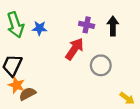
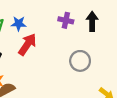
red arrow: (75, 49) -> (27, 44), moved

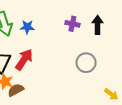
red arrow: (27, 44) -> (24, 59), moved

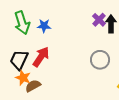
purple cross: (72, 24) -> (99, 20), moved, turned 32

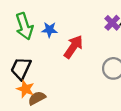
red arrow: (41, 57) -> (73, 47), moved

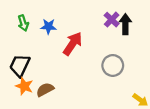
green arrow: (24, 26) -> (23, 23), size x0.6
brown semicircle: (37, 98) -> (45, 90), moved

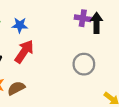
purple cross: (112, 20) -> (83, 18), turned -35
red arrow: (73, 44) -> (24, 52), moved

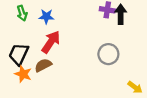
brown semicircle: (16, 88) -> (43, 65), moved

